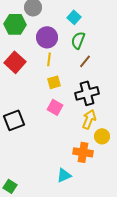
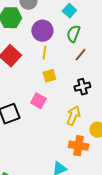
black cross: (87, 93) -> (82, 87), size x0.7
pink square: (55, 107) -> (38, 101), moved
yellow arrow: (89, 119) -> (73, 116), moved

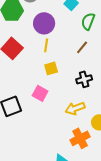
green semicircle: (73, 34) -> (88, 21), moved
yellow arrow: (73, 116) -> (75, 108), turned -132
orange cross: (78, 146) -> (80, 138), turned -36

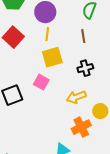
brown line: (82, 47) -> (83, 36), turned -48
yellow square: (51, 68) -> (52, 57), size x1.5

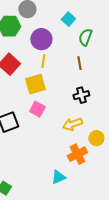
yellow square: (52, 57) -> (35, 84), moved

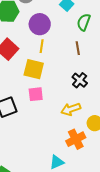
yellow square: (35, 84) -> (34, 69), turned 30
black cross: (81, 95) -> (80, 80), turned -35
pink square: (37, 109) -> (36, 94), turned -35

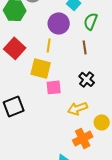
purple circle: (40, 24) -> (59, 23), moved
pink square: (36, 94) -> (54, 87), moved

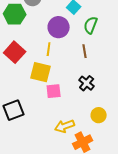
yellow arrow: (78, 108) -> (65, 126), moved
yellow circle: (102, 122) -> (99, 115), moved

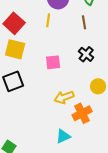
yellow square: (41, 72) -> (15, 49), moved

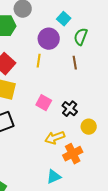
black cross: (86, 54) -> (70, 109), moved
pink square: (53, 62) -> (44, 103), turned 35

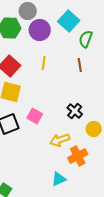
cyan square: (64, 19) -> (69, 21), size x1.5
purple circle: (49, 39) -> (40, 30), moved
pink square: (44, 103) -> (35, 116), moved

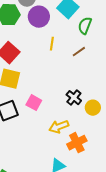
yellow line: (44, 63) -> (52, 44), moved
brown line: (80, 65) -> (79, 52), turned 64
yellow circle: (94, 129) -> (93, 108), moved

